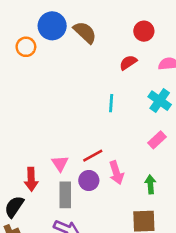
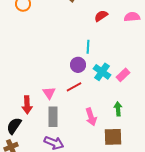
cyan cross: (160, 101) -> (102, 72), moved
pink arrow: (116, 173) -> (91, 117), moved
purple circle: (89, 180) -> (78, 65), moved

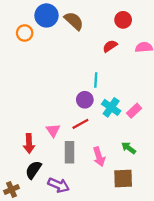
green arrow: (118, 109) -> (129, 148), turned -48
gray rectangle: (53, 117) -> (69, 152), moved
black semicircle: (14, 126) -> (33, 170), moved

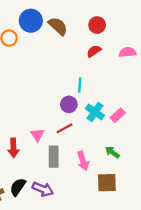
red circle: (123, 20) -> (97, 25), moved
black semicircle: (33, 170) -> (18, 187), moved

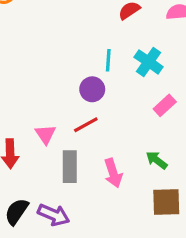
cyan cross: (95, 112) -> (149, 62), moved
brown square: (107, 183) -> (166, 202), moved

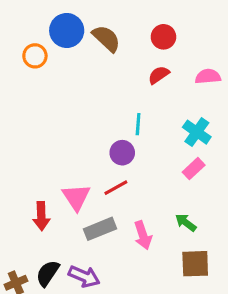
cyan cross: (149, 62) -> (197, 132), moved
pink triangle: (46, 134) -> (76, 197), size x1.4
gray rectangle: (70, 167) -> (100, 229), turned 68

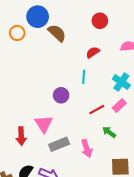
brown semicircle: (106, 38) -> (57, 33), moved
red semicircle: (159, 75) -> (93, 52), moved
purple circle: (122, 153) -> (61, 95), moved
red line: (116, 188) -> (97, 110), moved
green arrow: (186, 222) -> (109, 132), moved

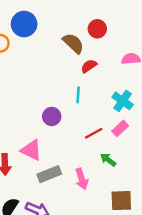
brown semicircle: (57, 33) -> (73, 43), moved
pink triangle: (44, 124) -> (31, 150), turned -30

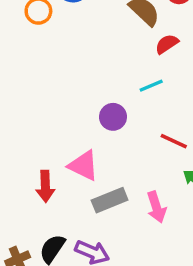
cyan line: (78, 95) -> (151, 86), turned 63
red line: (94, 133) -> (174, 141), turned 54

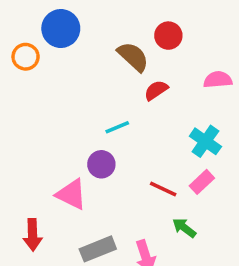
cyan line: (151, 86) -> (117, 127), moved
pink triangle: (84, 165) -> (71, 194), moved

